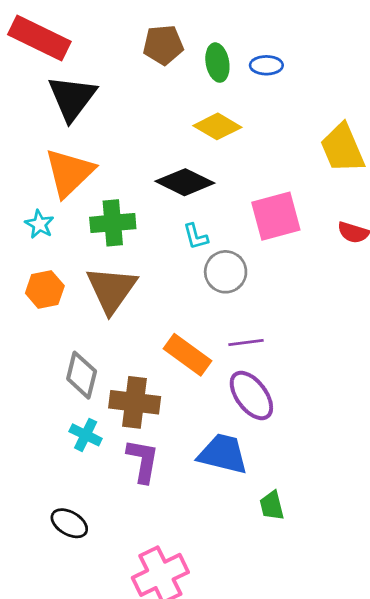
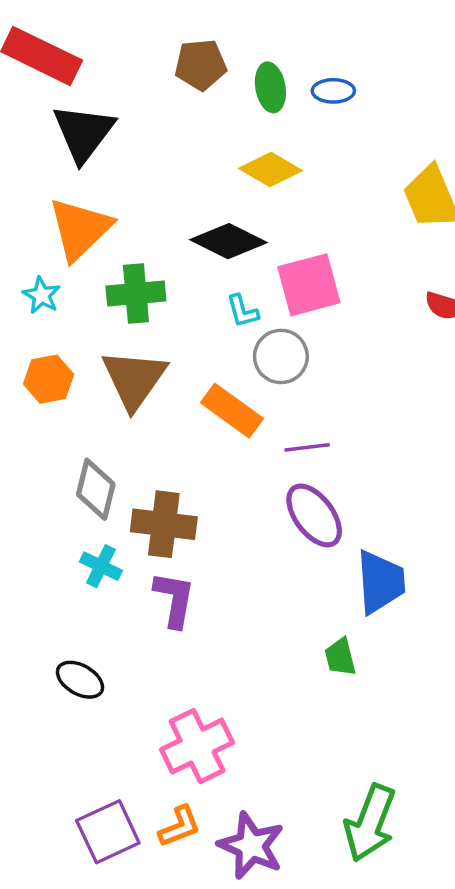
pink square: (276, 216) -> (309, 285), moved
orange rectangle: (188, 355) -> (232, 411), moved
blue trapezoid: (223, 454) -> (381, 582), moved, turned 72

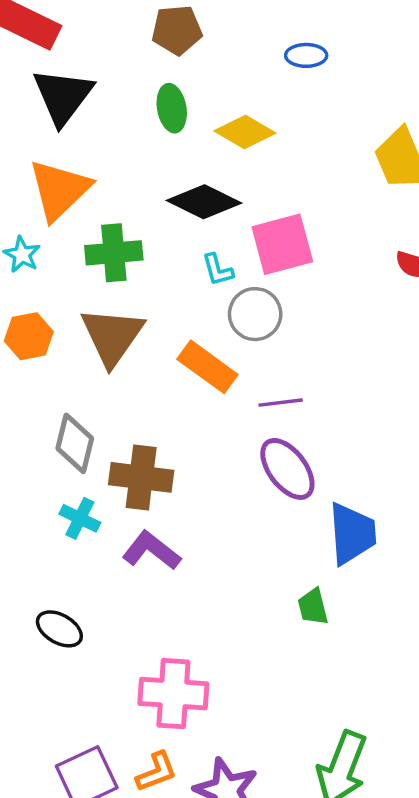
green ellipse: (270, 87) -> (172, 108), moved
purple L-shape: (174, 599) -> (151, 551), turned -62
pink cross: (197, 746) -> (173, 694), turned 30

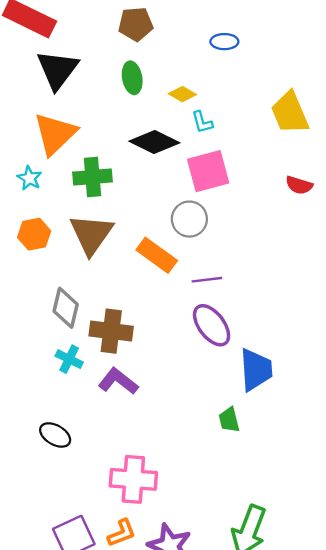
yellow diamond: (245, 132) -> (182, 94), size x0.7
cyan L-shape: (218, 270) -> (202, 122), moved

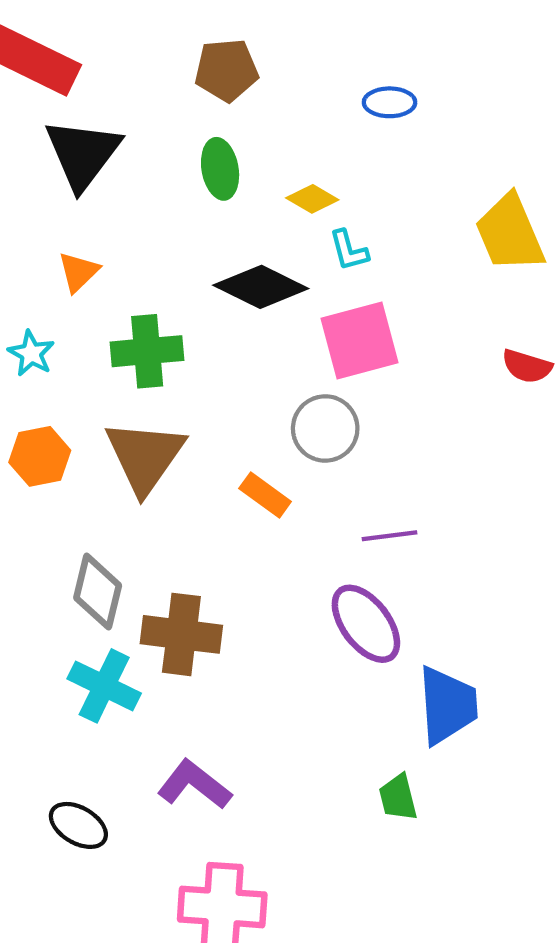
orange triangle: (55, 134) -> (78, 272), size x0.5
orange rectangle: (157, 255) -> (265, 495), size x0.7
purple line: (207, 280) -> (390, 536), moved
cyan cross: (69, 359) -> (104, 686), size x1.4
purple L-shape: (118, 381) -> (194, 785), moved

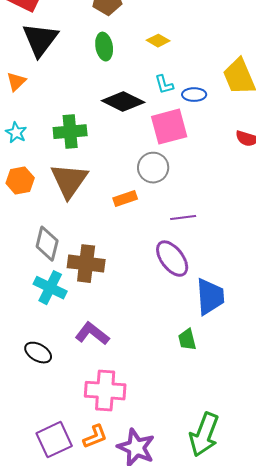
blue ellipse: (390, 102) -> (194, 95), moved
yellow diamond: (312, 199) -> (158, 41), moved
orange triangle: (78, 272) -> (16, 82), moved
orange rectangle: (265, 495) -> (125, 199), turned -55

